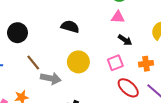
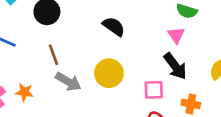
pink triangle: (118, 17) -> (176, 35), turned 32
black arrow: (125, 40) -> (175, 66), size x1.5

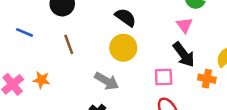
yellow circle: (109, 73) -> (123, 48), moved
gray arrow: (68, 82) -> (107, 81), moved
orange cross: (191, 104) -> (207, 79), moved

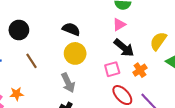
pink triangle: (184, 25) -> (119, 25), turned 48
orange cross: (207, 79) -> (140, 70), moved, turned -32
gray arrow: (107, 81) -> (68, 83), turned 48

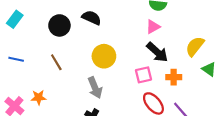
black semicircle: (71, 29) -> (91, 18), moved
black circle: (19, 30) -> (59, 25), moved
orange cross: (140, 70) -> (174, 77), turned 32

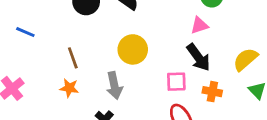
brown line: (56, 62) -> (73, 58), moved
orange star: (39, 97) -> (69, 88), moved

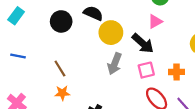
yellow circle: (133, 49) -> (111, 33), moved
black arrow: (198, 57) -> (143, 43), moved
gray arrow: (114, 86) -> (115, 64), moved, turned 45

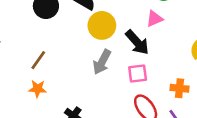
brown line: (60, 69) -> (38, 60), turned 60
orange cross: (177, 72) -> (180, 88), moved

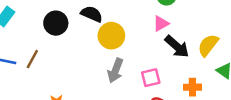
black arrow: (137, 42) -> (177, 47), moved
brown line: (38, 60) -> (32, 59), moved

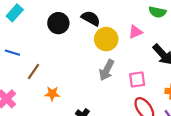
pink triangle: (161, 23) -> (135, 32), moved
brown line: (32, 59) -> (34, 72), moved

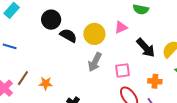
black semicircle: (91, 18) -> (68, 36), moved
brown line: (34, 72) -> (23, 78), moved

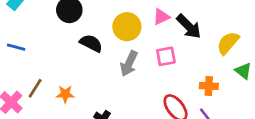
black semicircle: (68, 36) -> (91, 43), moved
black arrow: (146, 48) -> (189, 26), moved
pink square: (122, 70) -> (166, 56), moved

